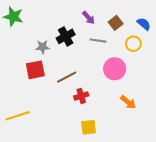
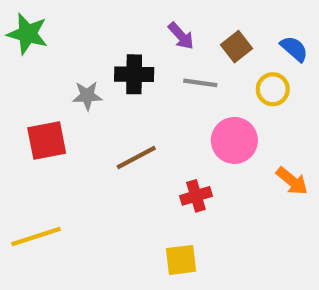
black cross: (66, 36) -> (134, 74), turned 30
red square: (35, 70) -> (47, 140), moved
red cross: (81, 96) -> (196, 196), moved
orange arrow: (128, 102) -> (292, 181), moved

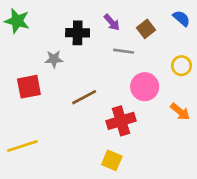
blue semicircle: (294, 49) -> (181, 18), moved
black cross: (134, 74) -> (78, 33), moved
yellow circle: (273, 89) -> (181, 66), moved
red cross: (196, 196) -> (121, 121), size x1.5
yellow square: (181, 260) -> (112, 160), turned 30

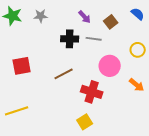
black cross: (78, 33) -> (70, 39), moved
gray star: (54, 59) -> (41, 16), moved
red cross: (121, 121) -> (92, 92), turned 35
yellow square: (112, 160) -> (85, 122), turned 35

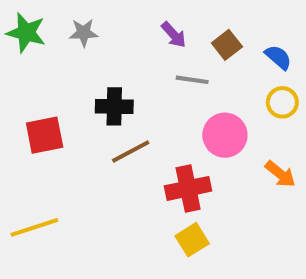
blue semicircle: (138, 14) -> (278, 57), moved
black cross: (70, 39) -> (114, 106), moved
red cross: (92, 92) -> (188, 188), turned -30
yellow square: (85, 122) -> (192, 240), moved

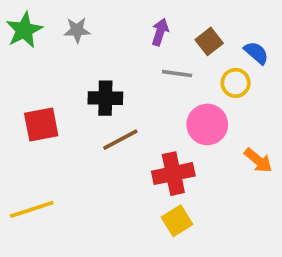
green star: (26, 33) -> (24, 30), turned 30
purple arrow: (174, 35) -> (160, 32), turned -120
yellow circle: (282, 102) -> (236, 83), moved

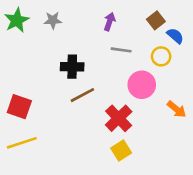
brown square: (209, 41) -> (156, 20), moved
red square: (41, 124) -> (19, 107), moved, turned 30
red cross: (173, 174) -> (119, 118), turned -32

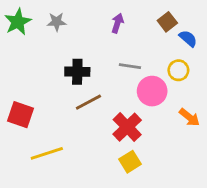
gray line: (121, 50) -> (130, 66), moved
yellow circle: (161, 56) -> (178, 70), moved
yellow line: (22, 143) -> (47, 153), moved

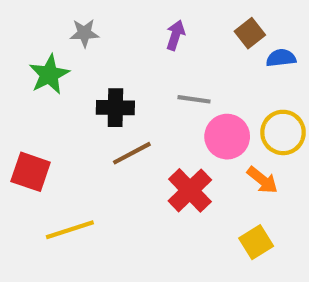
green star: (18, 22) -> (49, 75), moved
blue semicircle: (188, 38) -> (281, 58), turned -48
yellow circle: (178, 70) -> (283, 132), moved, size x1.4
orange arrow: (189, 117) -> (262, 180), moved
yellow square: (130, 162) -> (256, 242), moved

